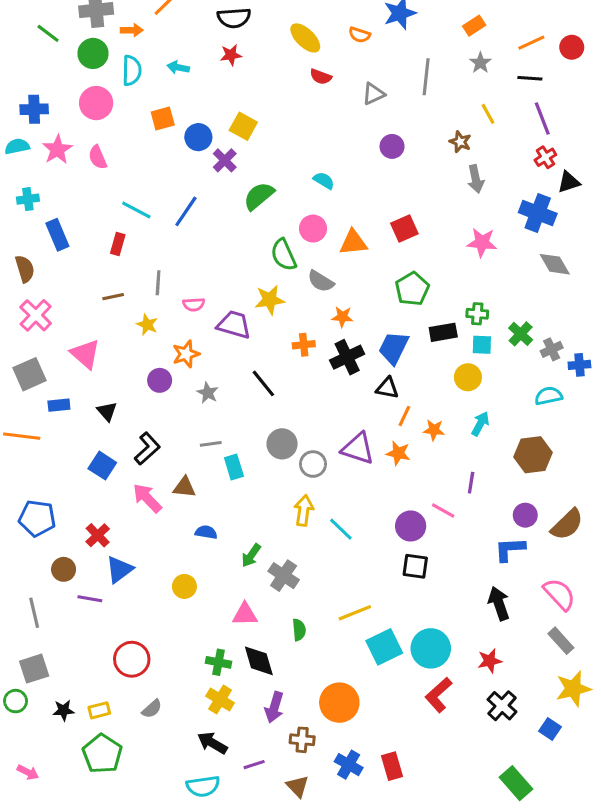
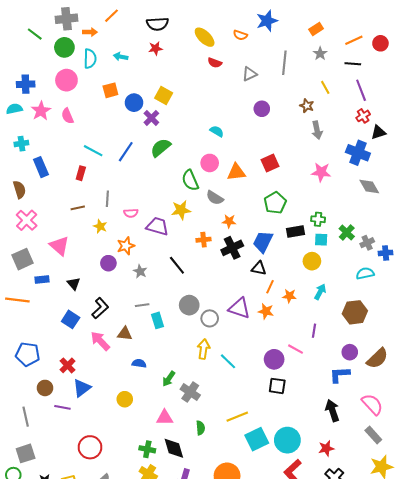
green semicircle: (259, 196) -> (161, 148), moved

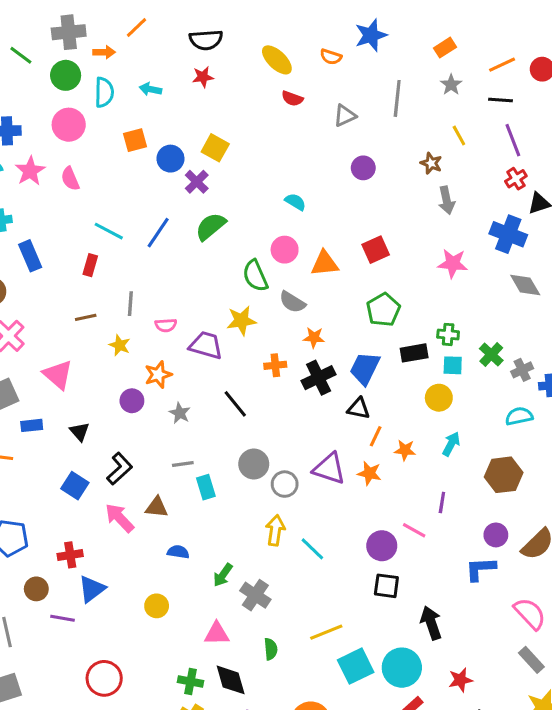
red cross: (68, 365) -> (70, 555), turned 35
black arrow: (332, 410) -> (431, 623), moved

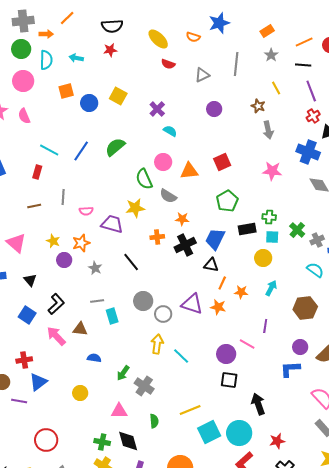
purple cross: (197, 182) -> (157, 109), moved
yellow star: (120, 345) -> (53, 241), moved
cyan semicircle: (519, 416) -> (315, 270), turned 48

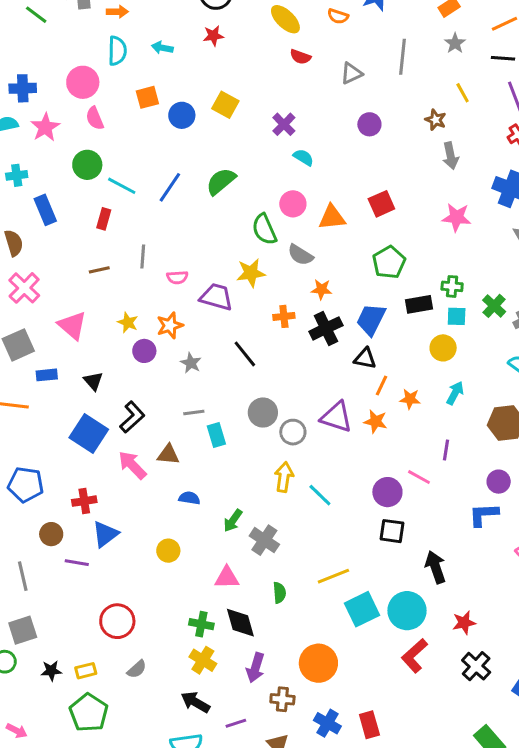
green circle: (21, 49) -> (87, 165), moved
pink semicircle: (24, 116) -> (95, 118), moved
blue square: (27, 315) -> (89, 434), size x1.4

